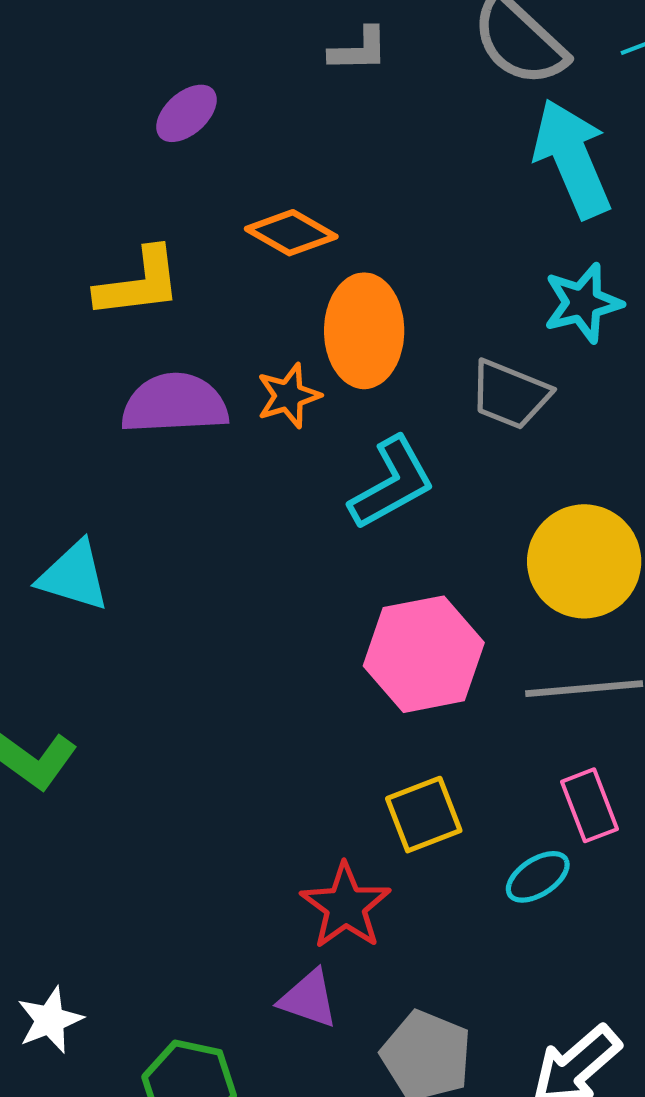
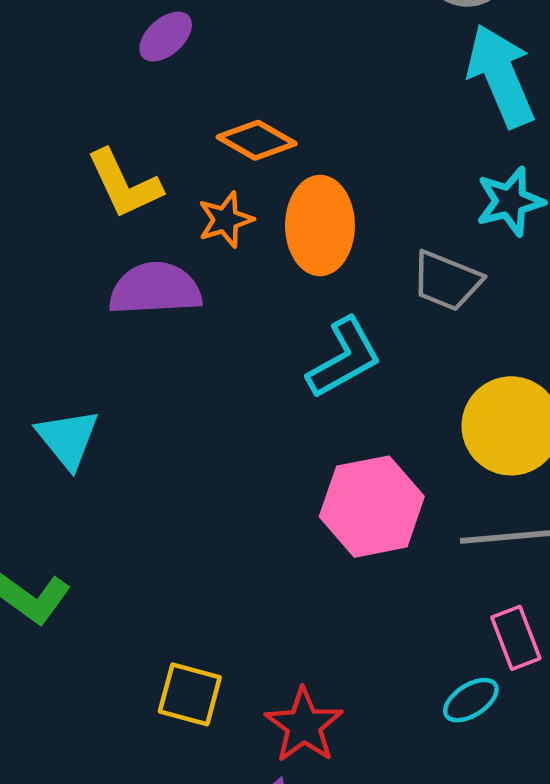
yellow L-shape: (139, 283) -> (124, 184), turned 72
orange star: (289, 396) -> (226, 220), moved
cyan triangle: (74, 576) -> (68, 439), turned 34
yellow square: (424, 815) -> (190, 694), moved, turned 36

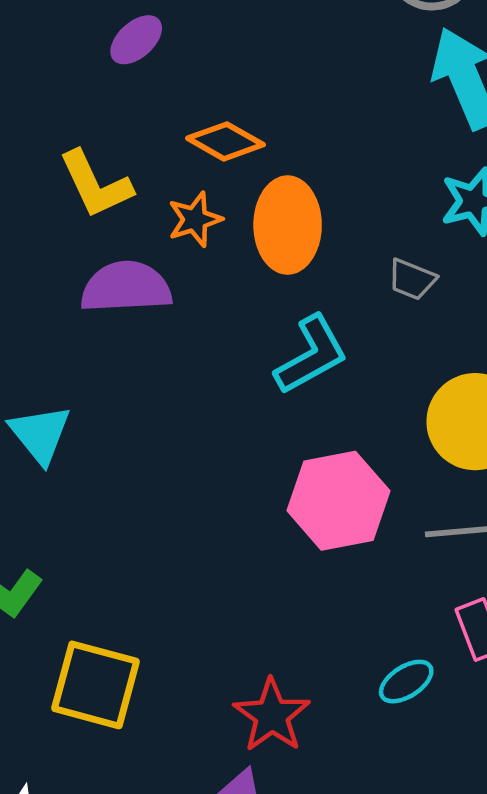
gray trapezoid: (447, 281) -> (412, 279), size x0.7
yellow square: (190, 694) -> (95, 685), moved, size x1.4
cyan ellipse: (471, 700) -> (406, 682), moved

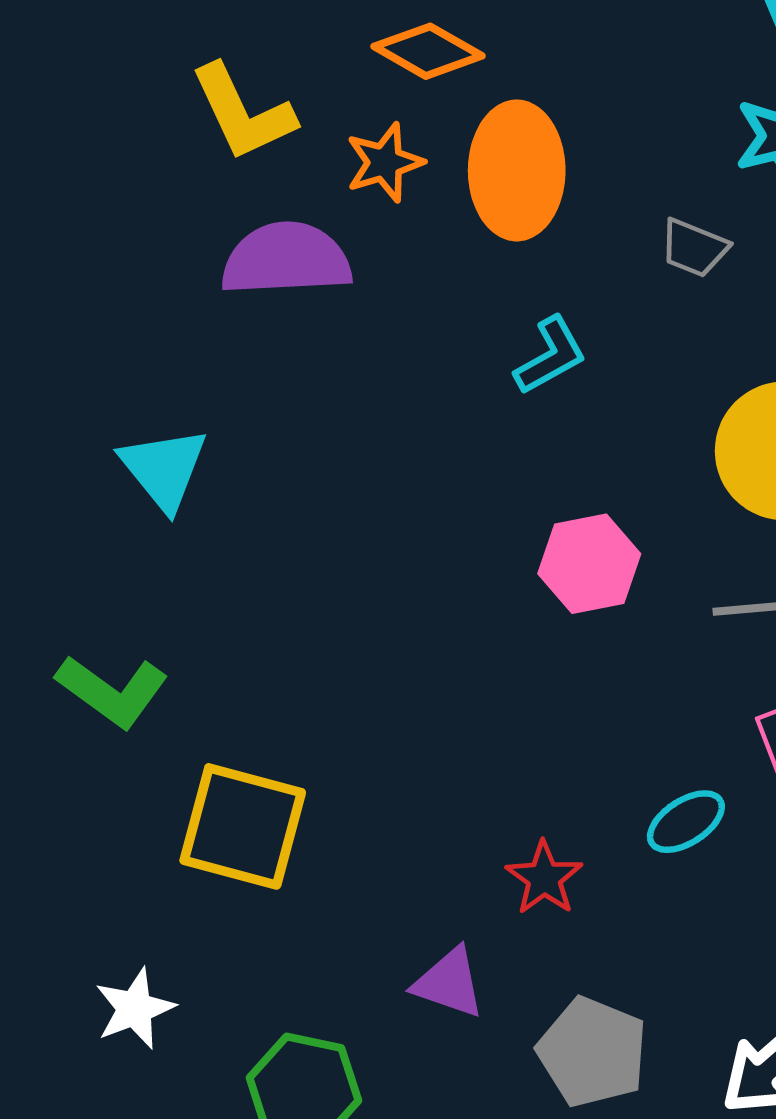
cyan L-shape: (311, 355) -> (551, 356), size x0.7
pink hexagon: (338, 501) -> (589, 564), size x0.7
red star: (272, 715) -> (544, 878), moved, size x0.7

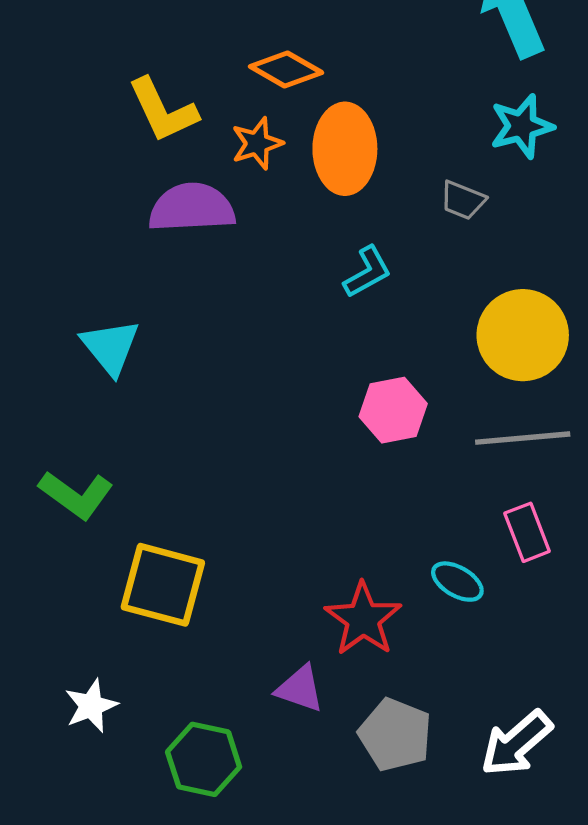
cyan ellipse: (686, 822) -> (457, 582), turned 63
red star: (544, 878) -> (363, 619), size x1.5

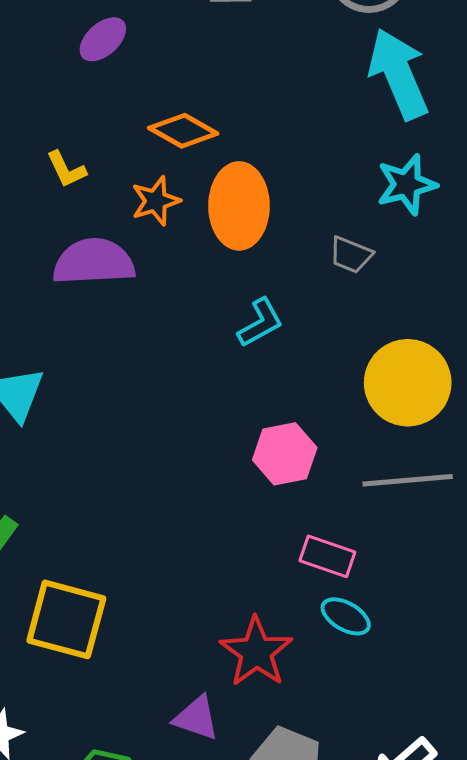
yellow L-shape: (163, 110) -> (66, 169), size x0.6
pink rectangle: (527, 532) -> (327, 556), moved, turned -50

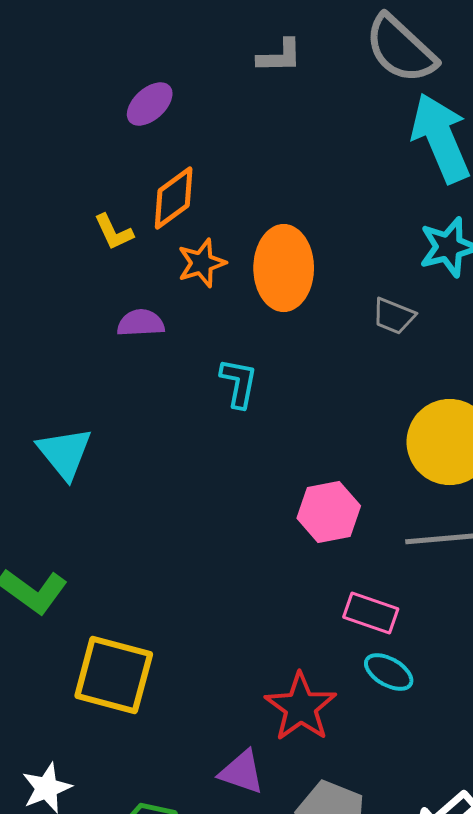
orange diamond: (183, 131) -> (174, 198), moved, turned -66
purple semicircle: (94, 262) -> (141, 323), size x0.6
cyan L-shape: (260, 323) -> (239, 383), moved, turned -50

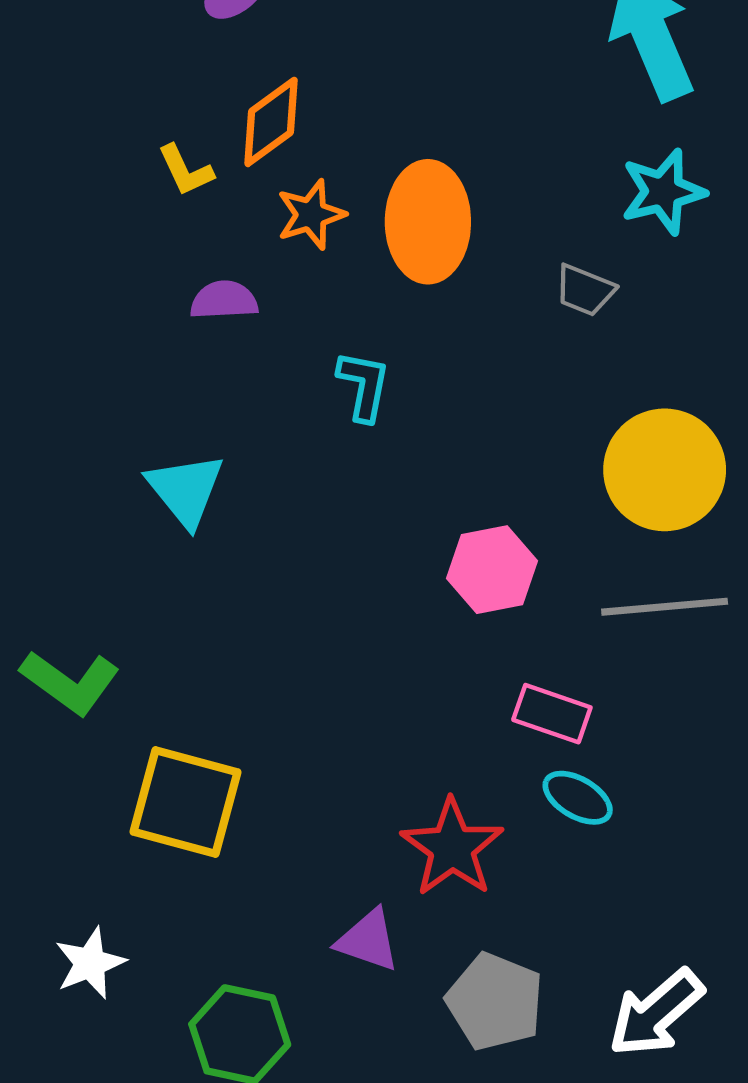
cyan triangle: (65, 453) -> (186, 490), moved

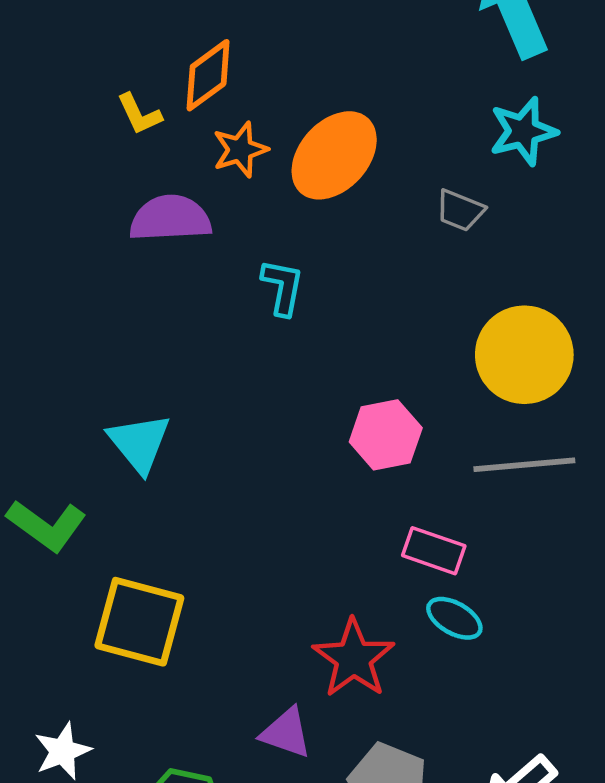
orange ellipse: (428, 222) -> (334, 155), turned 42
purple semicircle: (224, 300) -> (170, 218), size x1.5
cyan triangle: (186, 490) -> (139, 443), moved

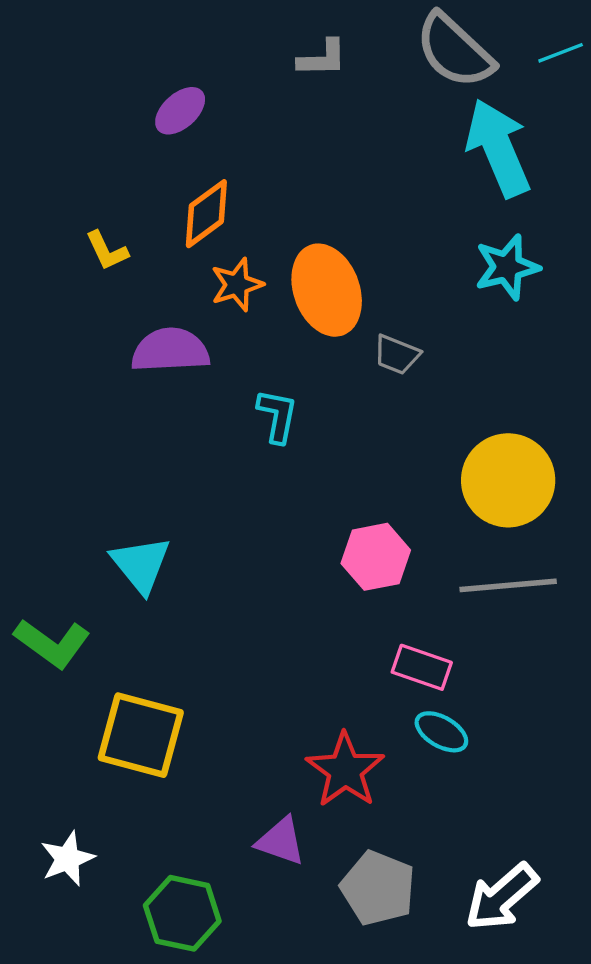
yellow L-shape: (139, 114) -> (107, 251), moved
orange ellipse: (334, 155) -> (327, 290), turned -62
gray trapezoid: (460, 210) -> (397, 355), moved

